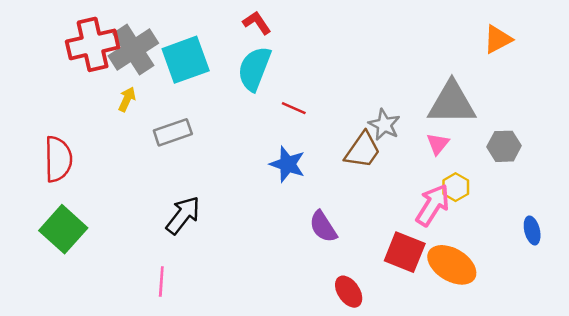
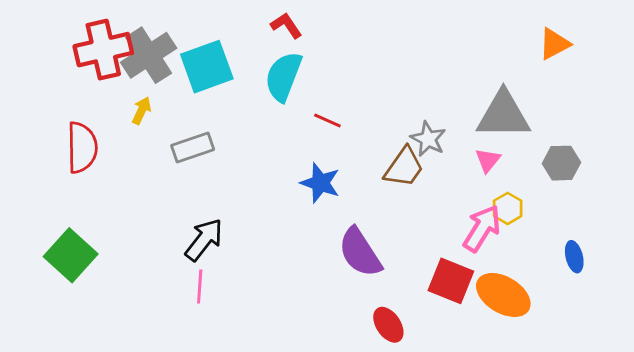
red semicircle: (58, 159) -> (82, 147), moved
purple semicircle: (323, 227) -> (360, 252), size x1.4
blue ellipse: (532, 230) -> (574, 257), moved
pink line: (161, 281) -> (200, 286), moved

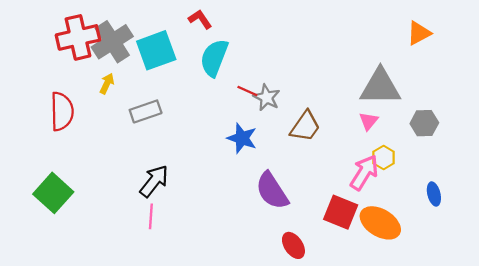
red L-shape: (286, 25) -> (200, 19), moved
gray star: (428, 139) -> (267, 97), moved

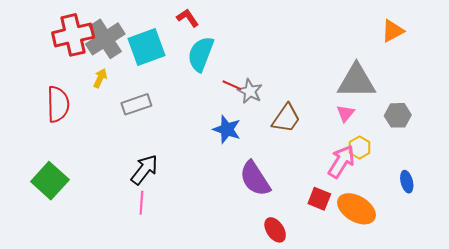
red square: (341, 212) -> (319, 199), size x0.7

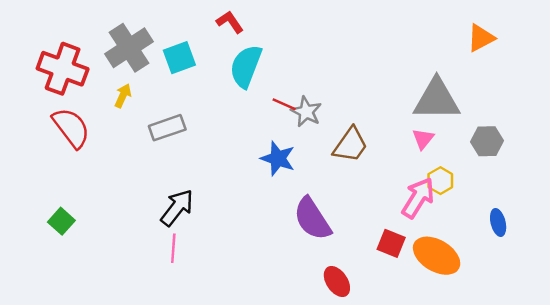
red cross: (73, 35) -> (63, 69), moved, turned 33
cyan square: (146, 47) -> (179, 58), size x0.7
red semicircle: (58, 104) -> (71, 128), turned -36
green square: (50, 181) -> (61, 221), size x0.6

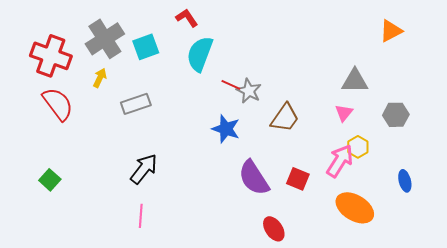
gray triangle: (437, 99) -> (355, 81), size x0.7
red square: (391, 243) -> (298, 179), moved
pink line: (173, 248) -> (141, 216), moved

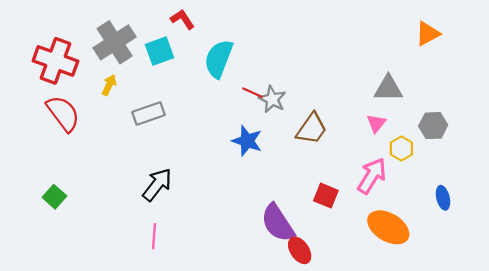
red L-shape: (187, 18) -> (182, 19), moved
yellow hexagon: (358, 147) -> (401, 148), moved
purple semicircle: (254, 178) -> (278, 223), moved

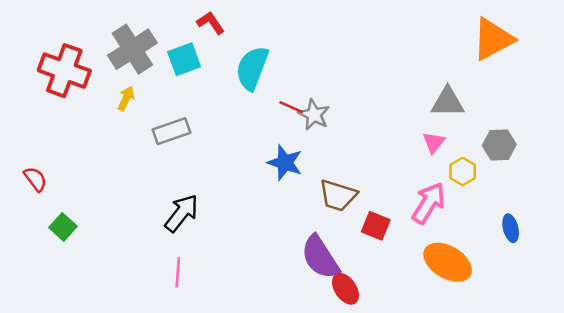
orange triangle: (428, 34) -> (493, 39), size x1.5
red semicircle: (63, 113) -> (35, 179), moved, size x0.6
brown trapezoid: (312, 129) -> (338, 195), moved, turned 72

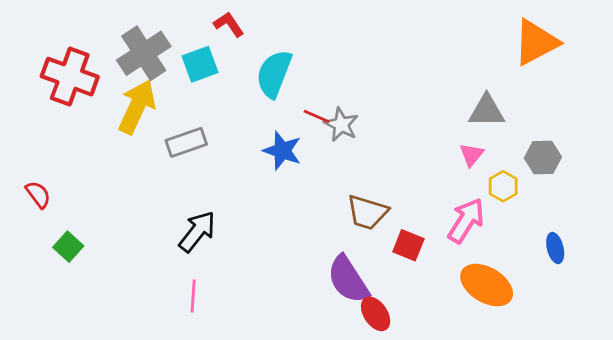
yellow arrow: (126, 98) -> (137, 107), size x2.0
blue star: (285, 163) -> (282, 151), moved

